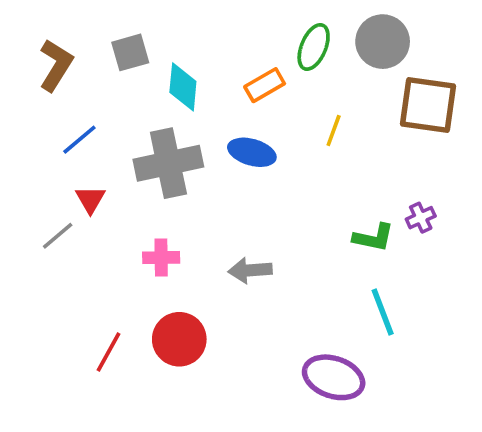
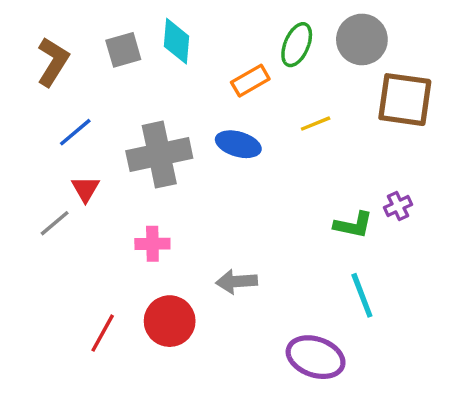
cyan diamond: (183, 87) -> (176, 41), moved
yellow line: (334, 130) -> (316, 124), turned 48
gray arrow: (250, 270) -> (237, 282), moved

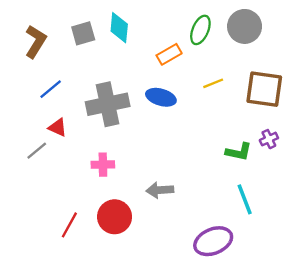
brown square: (405, 100) -> (264, 89), moved
red triangle: (85, 189) -> (58, 127), turned -36
purple ellipse: (316, 357) -> (213, 241), turned -42

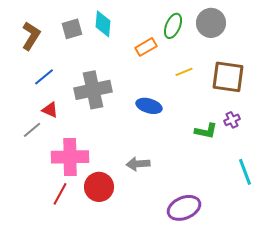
blue ellipse: (161, 97) -> (149, 106), moved
pink cross: (103, 165) -> (70, 157), moved, size x1.8
cyan line: (245, 199) -> (245, 172), moved

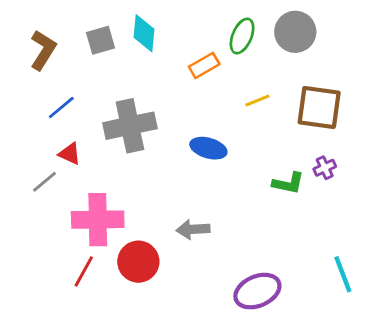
cyan line: (245, 172) -> (343, 274), moved

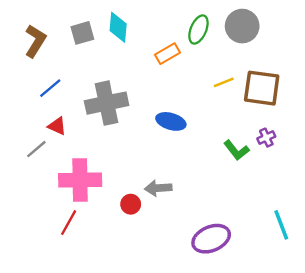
yellow line: (257, 100) -> (224, 82), moved
green L-shape: (288, 183) -> (236, 150), turned 40
red circle: (138, 262) -> (131, 204), moved, size x0.6

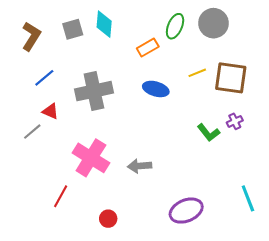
blue ellipse: (171, 121) -> (156, 89), moved
pink cross: (80, 180) -> (91, 158), moved, turned 33
red circle: (131, 204) -> (108, 219), moved

